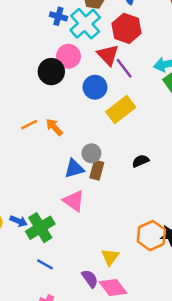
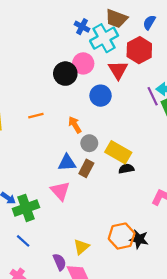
purple line: (124, 68) -> (153, 96), moved
yellow rectangle: (121, 110) -> (118, 152), moved, turned 55
orange arrow: (54, 127) -> (75, 125), moved
gray circle: (91, 153) -> (89, 143), moved

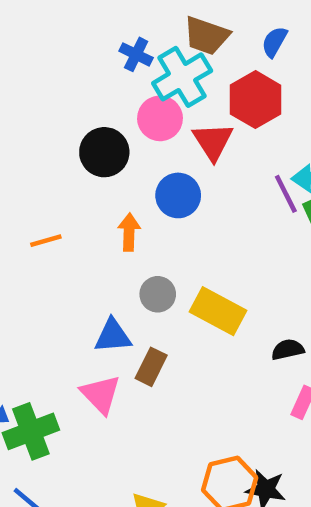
pink circle: (83, 63) -> (160, 118), moved
orange arrow: (75, 125) -> (129, 232), moved, turned 35
brown rectangle: (86, 168) -> (151, 367), moved
black semicircle: (126, 169) -> (288, 350), moved

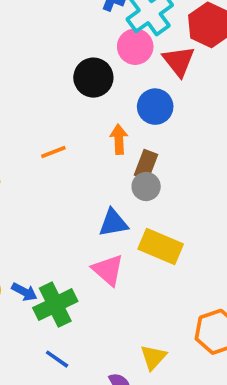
yellow rectangle: (218, 311) -> (161, 246), moved
brown rectangle: (151, 367) -> (146, 165), moved

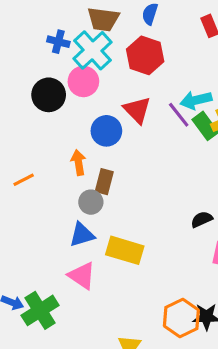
red triangle: (179, 61) -> (137, 110), moved
black circle: (93, 78) -> (49, 95), moved
gray circle: (146, 187) -> (91, 202), moved

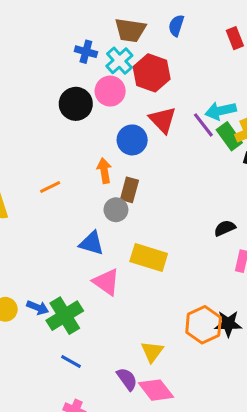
cyan cross: (92, 50) -> (119, 61), size x0.7
red hexagon: (145, 55) -> (152, 73), moved
blue triangle: (82, 235) -> (91, 243), moved, turned 32

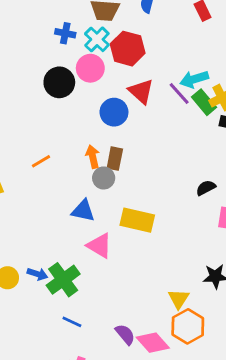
orange arrow: (104, 171) -> (93, 157), moved
orange hexagon: (204, 325) -> (188, 326), moved
yellow triangle: (152, 352) -> (179, 299), moved

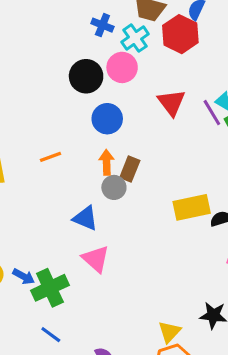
red hexagon: (128, 49) -> (180, 34), moved
blue circle: (114, 112) -> (107, 119), moved
yellow rectangle: (137, 220) -> (192, 207), moved, turned -36

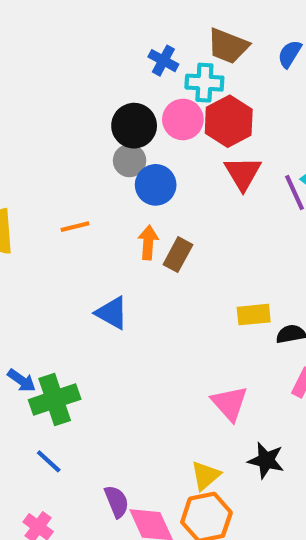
red hexagon: (180, 34) -> (229, 121), moved
cyan cross: (135, 38) -> (204, 83), turned 32
gray circle: (114, 187) -> (130, 161), moved
yellow rectangle: (192, 207) -> (254, 315), size x0.7
pink triangle: (96, 259) -> (230, 403), moved

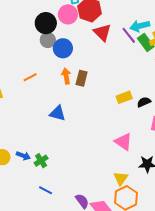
green cross: (55, 399) -> (41, 161), size x0.6

